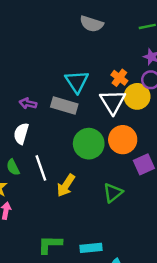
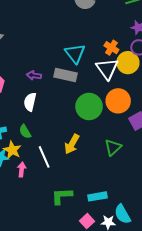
white line: (41, 168) -> (44, 157), moved

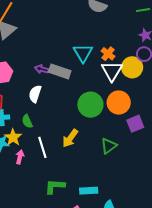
orange cross: (111, 48) -> (108, 54), moved
gray rectangle: (65, 75) -> (60, 71), moved

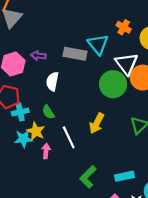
cyan triangle: (83, 53) -> (98, 44), moved
purple arrow: (42, 69) -> (38, 56), moved
white triangle: (112, 71) -> (127, 64), moved
green L-shape: (55, 186) -> (88, 177), turned -40

